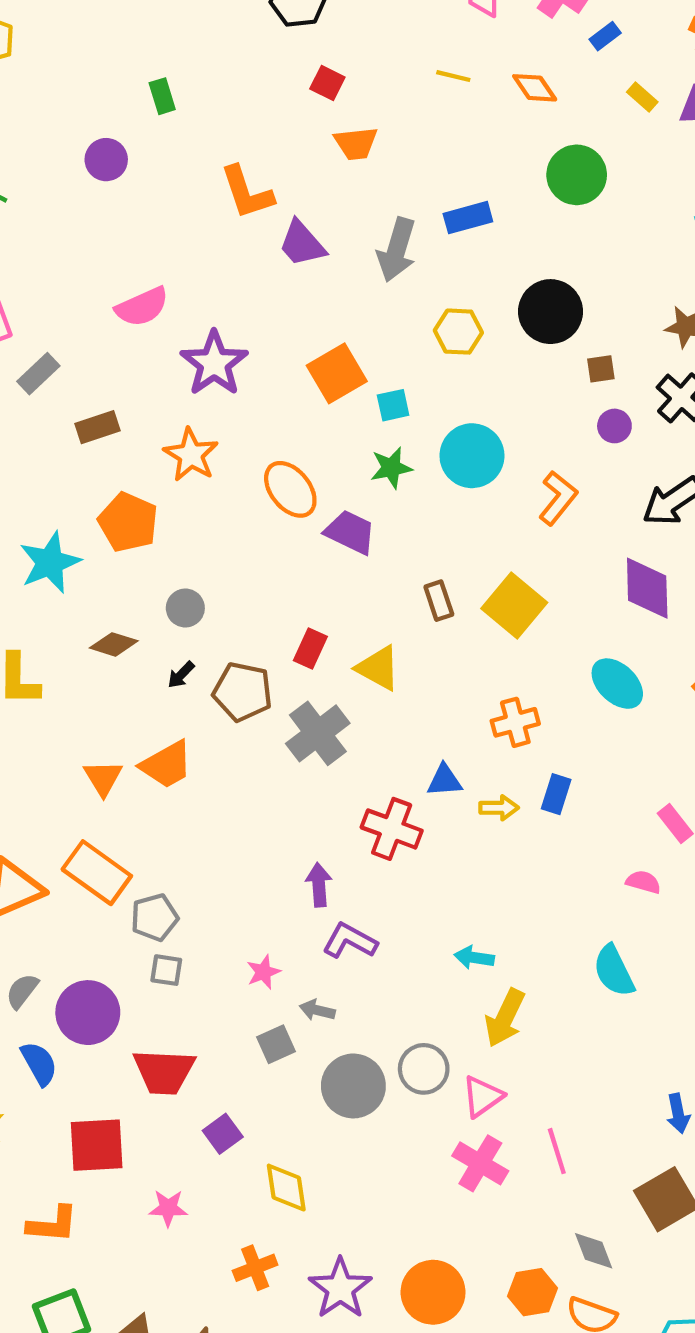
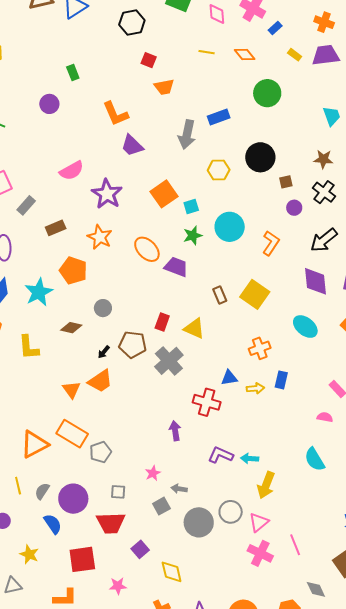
purple trapezoid: (302, 244) -> (132, 146), moved
black arrow: (181, 675) -> (104, 352), moved
purple L-shape: (350, 941) -> (221, 455), moved
gray square: (166, 970) -> (118, 492), moved

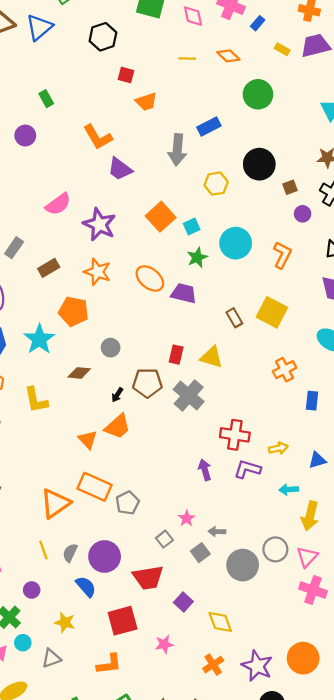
blue triangle: (229, 378) -> (317, 460), moved
yellow arrow: (255, 388) -> (278, 448), moved
purple L-shape: (221, 455) -> (247, 469), moved
gray square: (118, 492) -> (164, 539), moved, turned -35

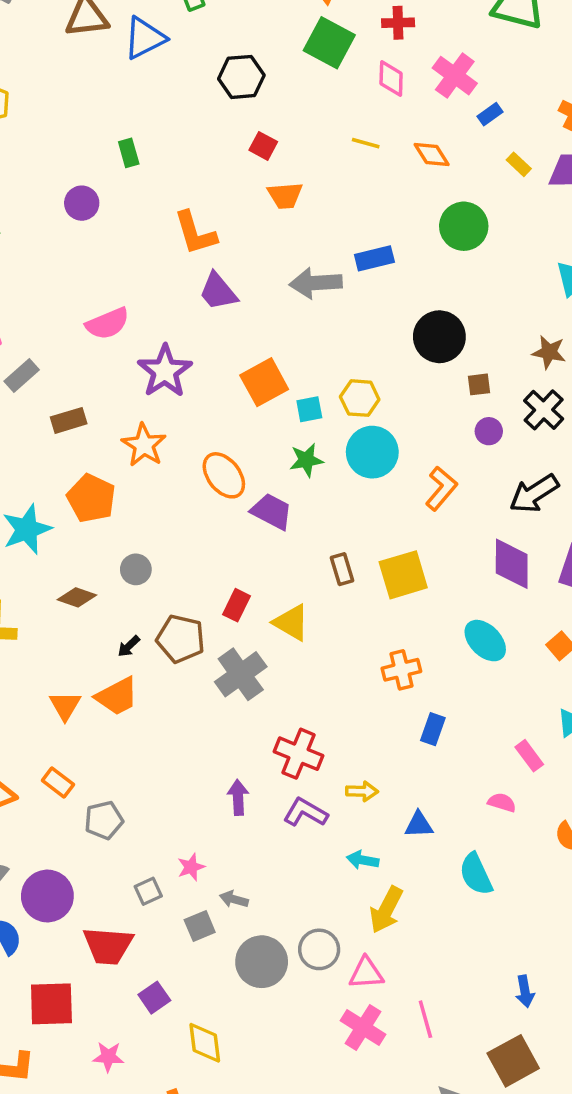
gray arrow: (177, 150) -> (316, 283), turned 68
yellow hexagon: (216, 184) -> (360, 398), moved
yellow square: (272, 312) -> (403, 575), turned 32
orange rectangle: (94, 487) -> (58, 782), size x0.6
pink triangle: (307, 557) -> (366, 973), turned 30

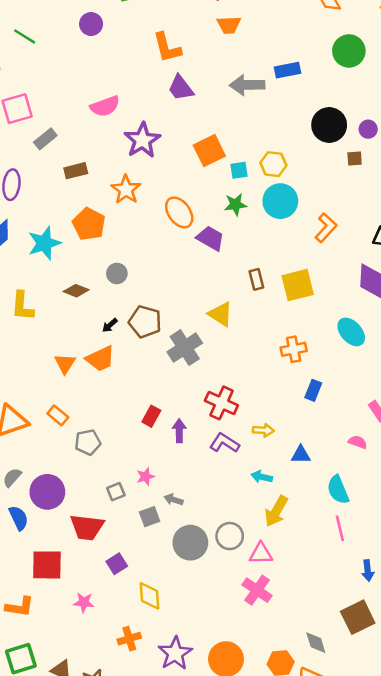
purple circle: (489, 431) -> (368, 129), moved
red rectangle: (236, 605) -> (151, 416), moved
pink line: (425, 1019) -> (340, 528), moved

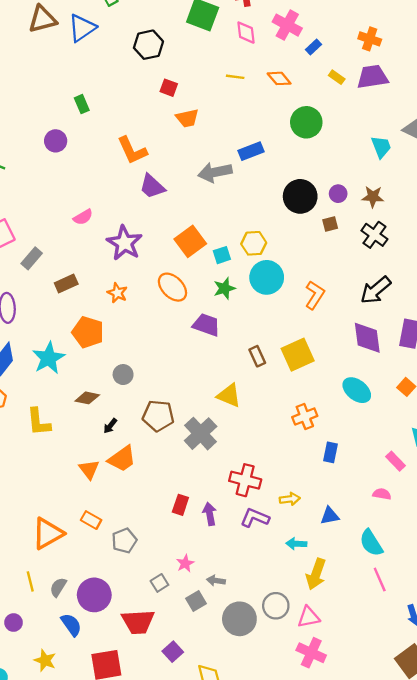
pink semicircle: (105, 106) -> (83, 217), size x0.7
orange star: (126, 190) -> (117, 293), size x0.7
orange ellipse: (179, 212) -> (172, 287), moved
black arrow: (110, 325) -> (110, 426), moved

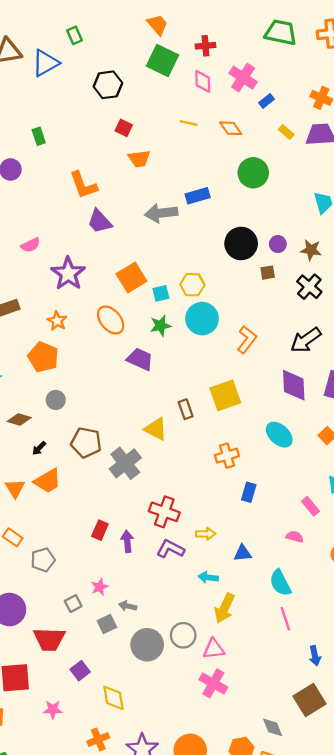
orange pentagon: (88, 332) -> (43, 357), moved
brown rectangle: (257, 356) -> (186, 409), moved

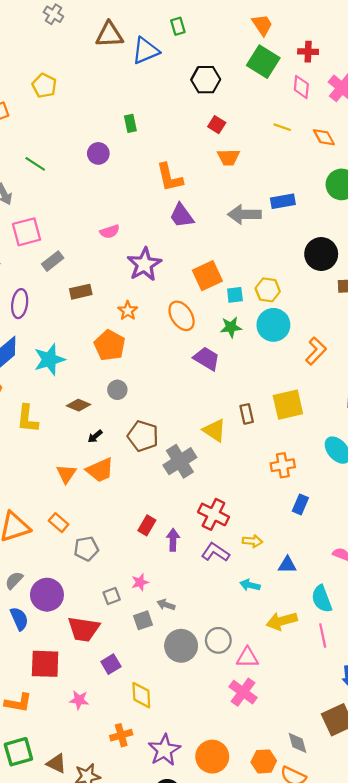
yellow arrow: (225, 608) -> (282, 621), moved, turned 44

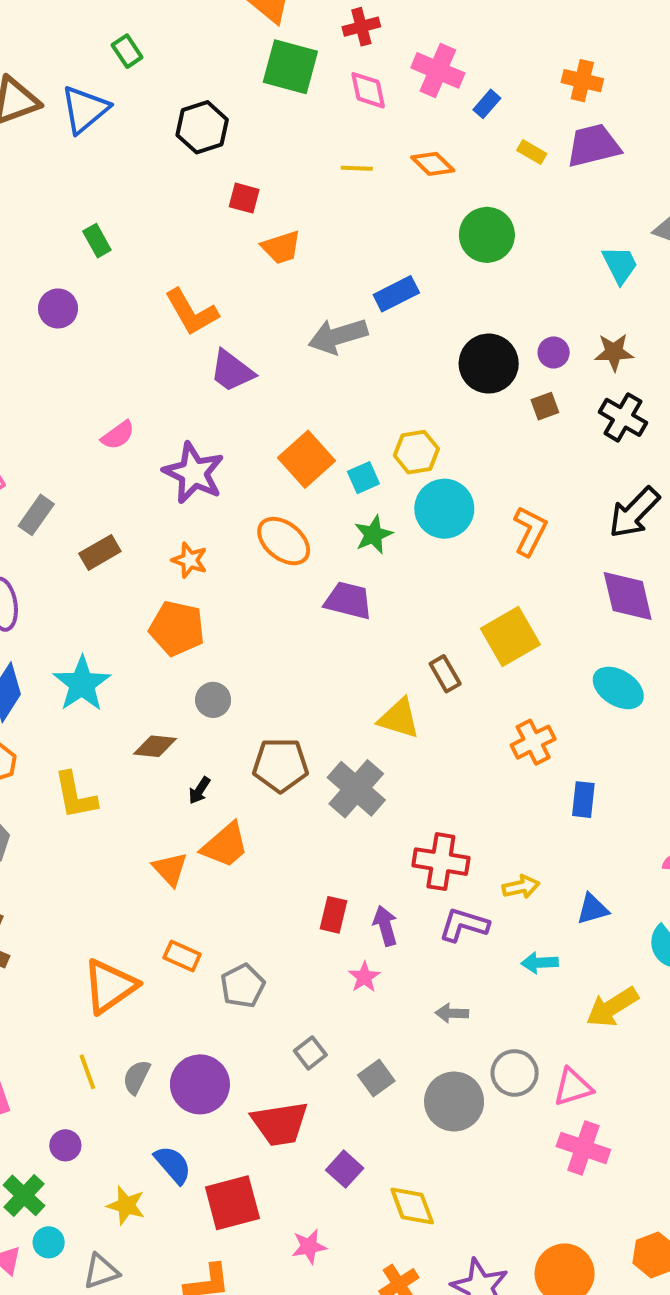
pink star: (140, 582) -> (364, 977), moved
gray arrow: (166, 605) -> (452, 1013), moved
blue semicircle: (19, 619) -> (173, 1165), moved

